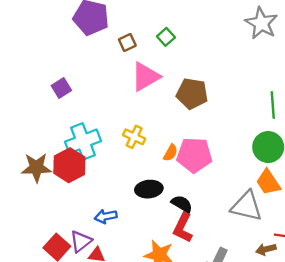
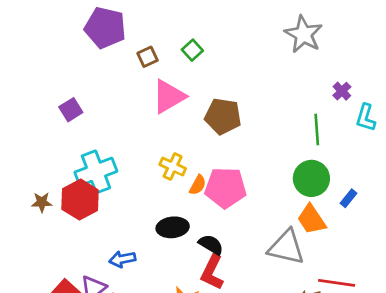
yellow cross: (134, 137) -> (173, 167), moved
brown star: (36, 167) -> (42, 202), size x0.6

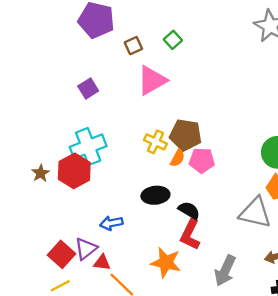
purple square: (71, 110) -> (88, 89), moved
brown pentagon: (223, 116) -> (186, 135), moved
pink pentagon: (225, 188) -> (202, 160), size x0.7
brown star: (42, 202) -> (41, 173), turned -30

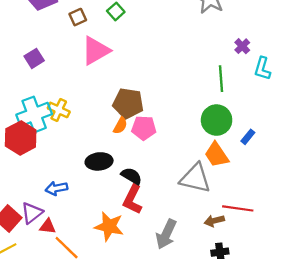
yellow cross: (155, 142) -> (59, 110), moved

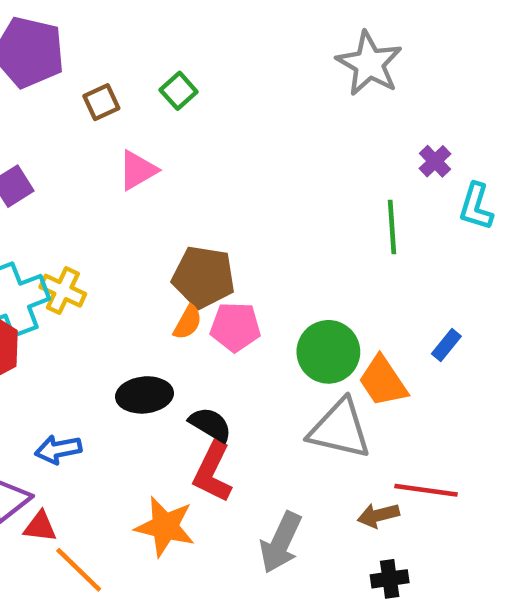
pink triangle: (96, 51) -> (138, 170), size x0.7
green circle: (217, 120) -> (328, 352), moved

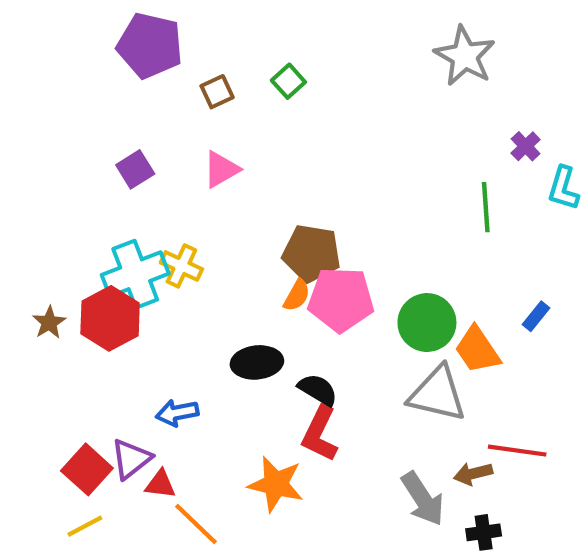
pink triangle: (138, 170) -> (221, 169), moved
pink pentagon: (235, 327) -> (341, 299), size x1.4
gray arrow: (281, 542) -> (423, 499), moved, turned -58

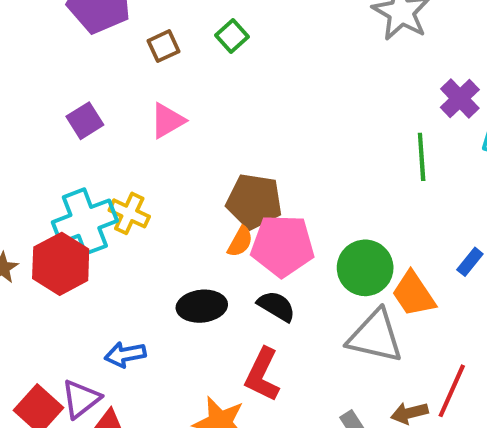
purple cross: (526, 146) -> (460, 99), size x1.4
black semicircle: (318, 390) -> (276, 306), moved
red line: (517, 451) -> (452, 391), turned -74

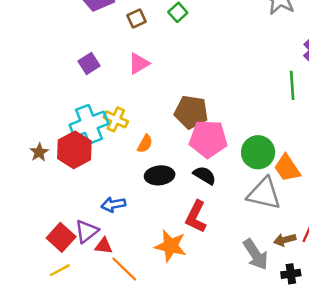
orange semicircle: (240, 242) -> (145, 144), moved

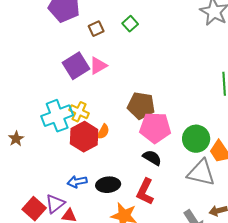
purple square: (89, 63) -> (76, 66), moved, size x1.5
red hexagon: (74, 150) -> (84, 137), moved
black ellipse: (160, 175) -> (108, 185), moved

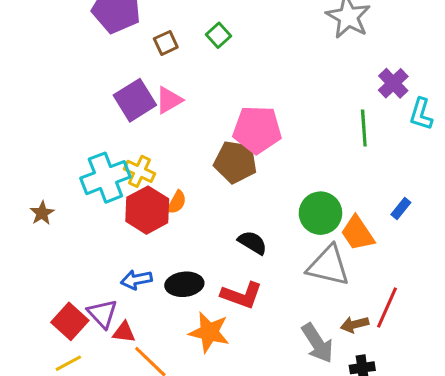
pink pentagon: (155, 128) -> (257, 130), moved
red L-shape: (145, 192) -> (242, 295), turned -96
purple triangle: (55, 204) -> (102, 314), turned -35

